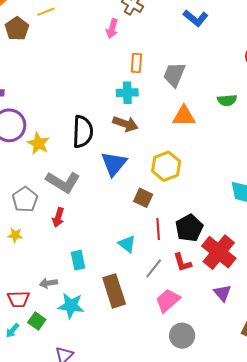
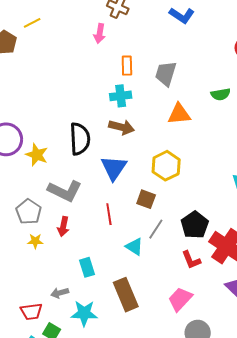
red line: (158, 229) -> (109, 214), moved
yellow star: (15, 235) -> (35, 241), moved
gray line: (154, 268) -> (156, 229), moved

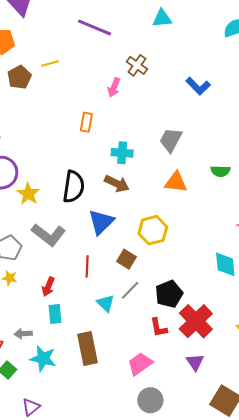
orange rectangle: (127, 66) -> (86, 122), moved
red arrow: (63, 226) -> (48, 287), moved

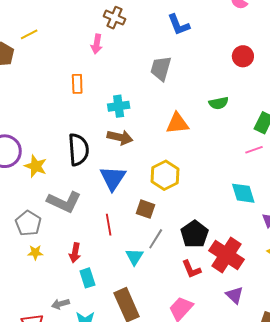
blue L-shape: (198, 86) -> (179, 25), turned 35
gray trapezoid: (171, 140) -> (161, 68), moved
cyan triangle: (106, 303) -> (134, 257), turned 30

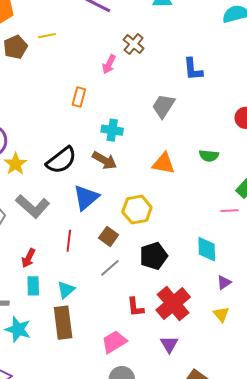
black semicircle: (78, 150) -> (61, 160), turned 40
black pentagon: (195, 234) -> (154, 256), moved
cyan triangle: (134, 257) -> (66, 290), moved

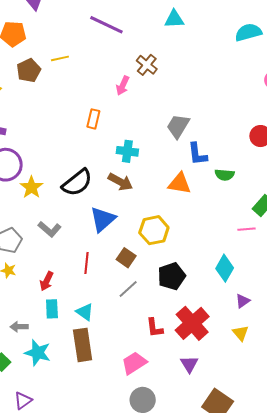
blue L-shape: (193, 69) -> (197, 154), moved
gray L-shape: (33, 206) -> (50, 229), size x0.7
cyan diamond: (207, 249) -> (225, 268), turned 32
cyan triangle: (66, 290) -> (85, 312), turned -42

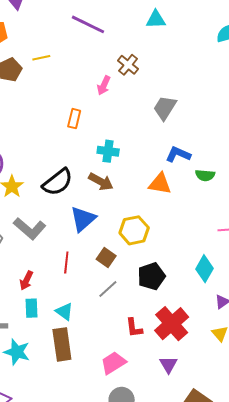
gray trapezoid: (178, 126) -> (165, 108), moved
blue L-shape: (197, 154) -> (178, 154), turned 120
gray L-shape: (50, 229) -> (30, 229), size x1.4

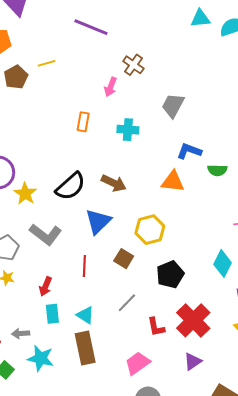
cyan triangle: (156, 19) -> (200, 18), moved
cyan cross: (108, 151) -> (128, 130), moved
gray line: (108, 289) -> (127, 303), moved
purple triangle: (168, 365) -> (193, 361), turned 30

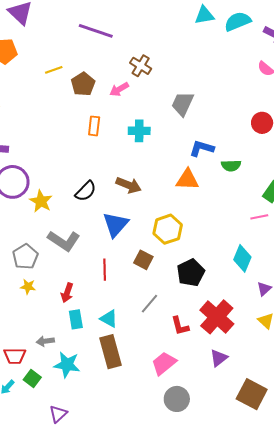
brown pentagon: (16, 77) -> (83, 84), moved
pink arrow: (111, 87) -> (119, 89), turned 42
black semicircle: (71, 186) -> (86, 191), size x0.7

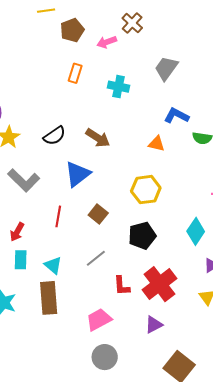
orange triangle: (187, 180) -> (157, 144), size x0.7
yellow hexagon: (168, 229) -> (146, 190), moved

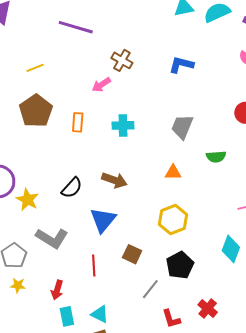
brown pentagon: (72, 30) -> (36, 111), moved, size x1.4
gray trapezoid: (166, 68) -> (182, 127), moved
blue L-shape: (176, 116) -> (181, 65), moved
gray line: (96, 258) -> (150, 289), moved
red cross: (159, 284) -> (208, 309), size x0.6

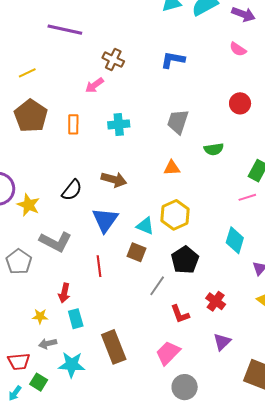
yellow star: (18, 285) -> (40, 316), moved
cyan triangle: (100, 314) -> (145, 226), moved

